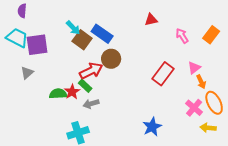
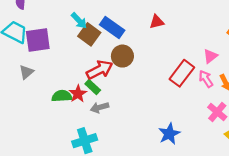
red triangle: (151, 20) -> (157, 22), moved
pink arrow: (182, 36) -> (206, 79), moved
pink triangle: (194, 68) -> (210, 56), moved

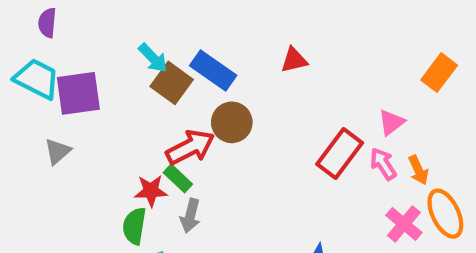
red star: (78, 94) -> (151, 191), turned 30
green semicircle: (62, 96) -> (134, 226), moved, turned -78
gray arrow: (100, 107) -> (190, 216), turned -60

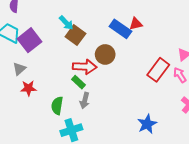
blue rectangle: (213, 71) -> (120, 29), moved
purple square: (78, 93) -> (29, 40), turned -30
red arrow: (190, 147) -> (85, 67), turned 30
red star: (151, 191) -> (28, 88), moved

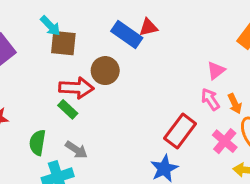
brown square: (75, 35) -> (63, 43), turned -30
red rectangle: (158, 70) -> (180, 131), moved
gray arrow: (85, 100) -> (76, 150), moved, turned -70

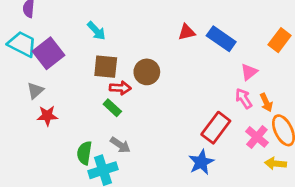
blue rectangle: (127, 35) -> (221, 39), moved
brown square: (63, 43) -> (106, 67), moved
red arrow: (76, 88) -> (120, 88), size x0.7
green semicircle: (37, 143) -> (84, 153), moved

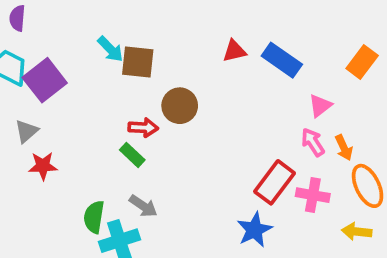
brown square: (106, 67) -> (138, 62), moved
pink cross: (257, 137) -> (313, 195), moved, turned -30

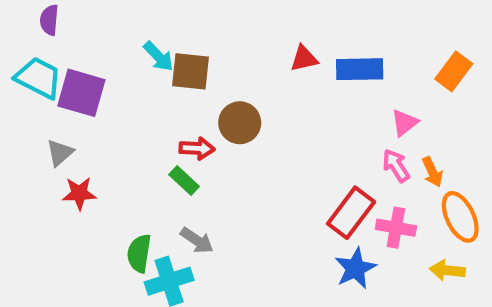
blue rectangle: (282, 60) -> (360, 69), turned -36
purple square: (45, 80) -> (81, 93), turned -36
blue star: (254, 230) -> (355, 268), moved

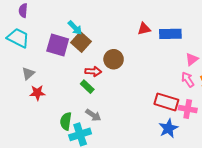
brown square: (190, 71) -> (81, 42), moved, turned 36
purple square: (81, 93) -> (58, 45), moved
red rectangle: (351, 213) -> (166, 102), turned 70

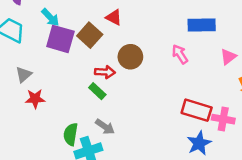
cyan arrow: (75, 28) -> (50, 17), moved
red triangle: (144, 29) -> (114, 17), moved, turned 40
pink arrow: (188, 80) -> (180, 54), moved

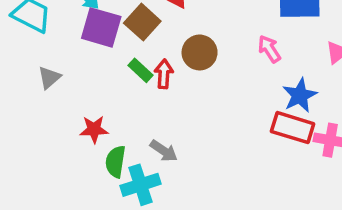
red arrow: (105, 72) -> (164, 74), turned -90
green rectangle: (97, 91) -> (141, 70), moved
red star: (35, 99) -> (94, 129), moved
blue star: (199, 143) -> (300, 95), moved

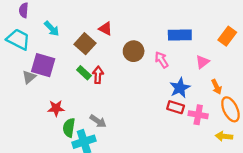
purple square: (101, 27) -> (43, 65), moved
brown circle: (200, 52) -> (134, 51), moved
red rectangle: (293, 128) -> (176, 107), size x0.7

